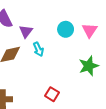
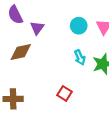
cyan arrow: (38, 49) -> (80, 57), moved

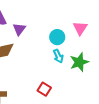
cyan circle: (79, 26) -> (57, 37), moved

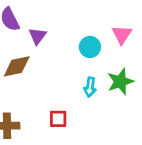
cyan arrow: (58, 56) -> (90, 87), moved, turned 32
red square: (44, 89) -> (58, 119), moved, turned -32

